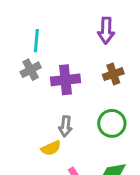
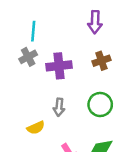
yellow semicircle: (51, 148) -> (36, 128), moved

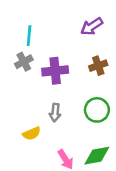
purple arrow: (95, 22) -> (92, 26), turned 55

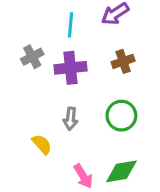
cyan line: (29, 36) -> (70, 25), moved
yellow semicircle: (32, 133) -> (42, 144), turned -108

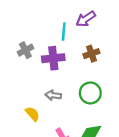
cyan line: (70, 25) -> (64, 32), moved
gray arrow: (70, 119) -> (53, 95), turned 91

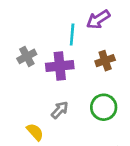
gray arrow: (53, 95) -> (60, 110), turned 126

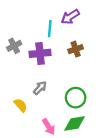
green circle: (104, 107) -> (76, 98), moved

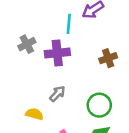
brown cross: (76, 49) -> (108, 58), moved
yellow semicircle: (21, 105) -> (34, 114), turned -32

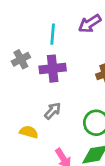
cyan line: (69, 24) -> (53, 34), moved

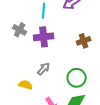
gray cross: (21, 59) -> (20, 30), turned -32

